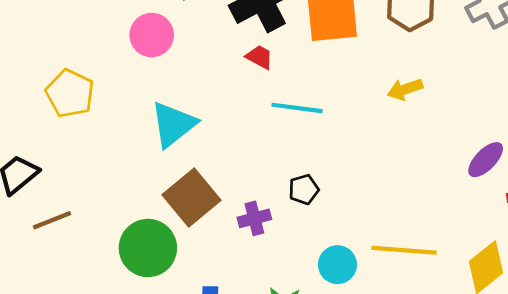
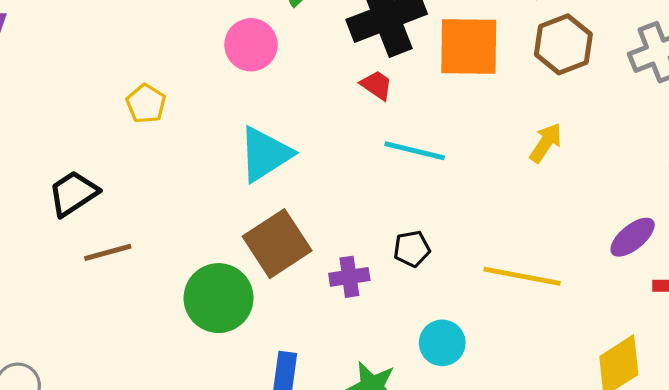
yellow arrow: (405, 89) -> (546, 143), turned 136
yellow pentagon: (70, 93) -> (146, 104), size x0.7
yellow line: (404, 250) -> (522, 276), moved

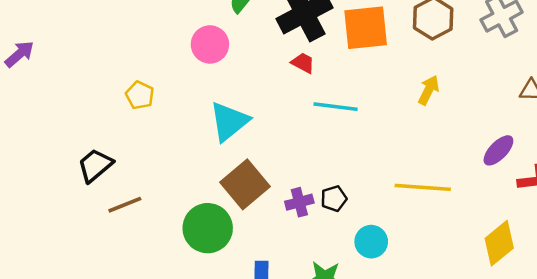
black pentagon: (412, 249) -> (334, 199), moved

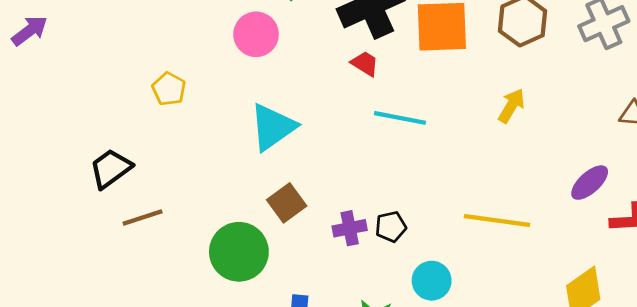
brown square: (245, 184) -> (287, 203), size x0.7

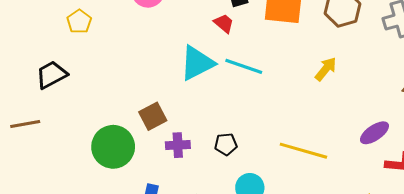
cyan triangle: (273, 127) -> (197, 63), moved
black trapezoid: (111, 169) -> (52, 75), moved
brown line: (143, 217) -> (25, 124), moved
purple cross: (350, 228) -> (178, 145), moved

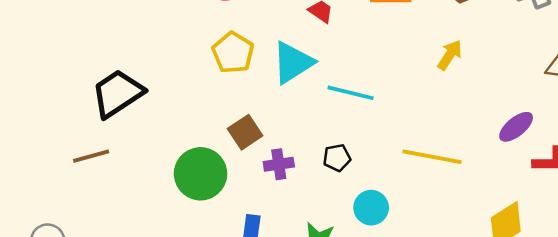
yellow pentagon: (79, 22) -> (233, 53), moved, size x1.4
cyan line: (244, 66) -> (351, 93), moved
black trapezoid: (52, 75) -> (117, 93), size x1.4

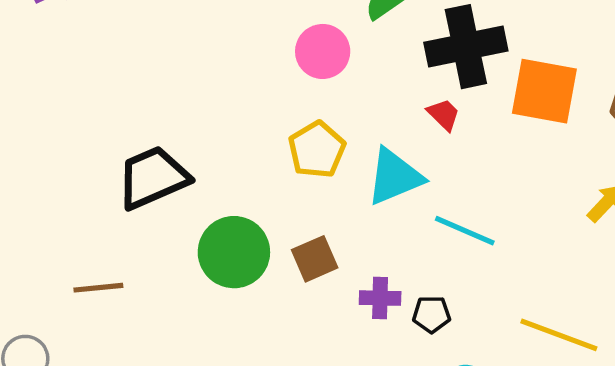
brown line: (91, 156) -> (98, 288), moved
purple cross: (279, 164) -> (380, 298), moved
green circle: (201, 174) -> (234, 252), moved

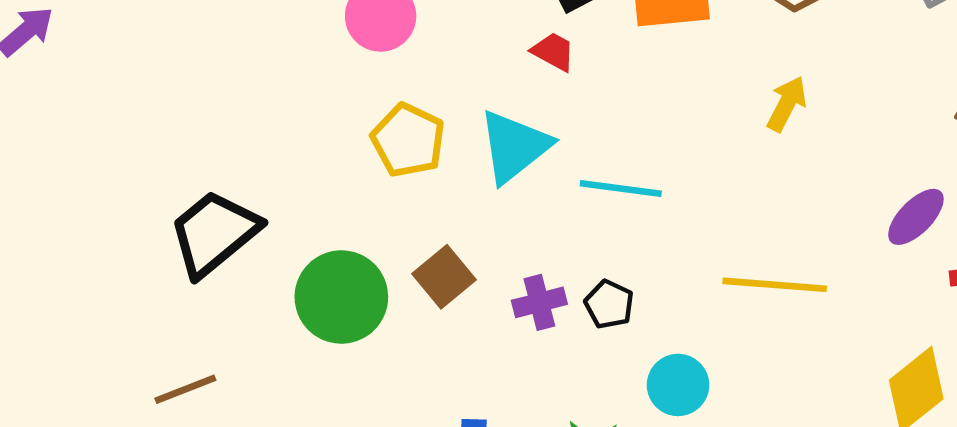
black pentagon: (432, 314) -> (609, 304), turned -30

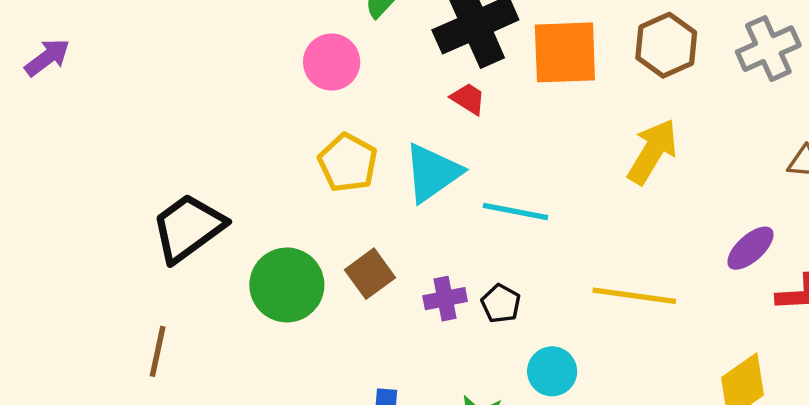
yellow arrow: (787, 104) -> (652, 152), size x1.5
brown line: (185, 389) -> (158, 351), turned -60

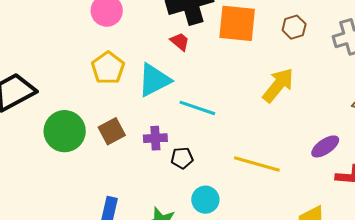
brown hexagon: (666, 45) -> (294, 27), size x0.7
purple cross: (445, 299) -> (155, 138), moved
black pentagon: (501, 304) -> (182, 158), turned 30

